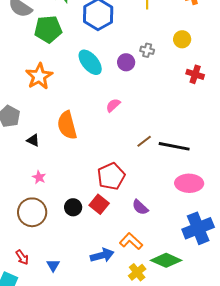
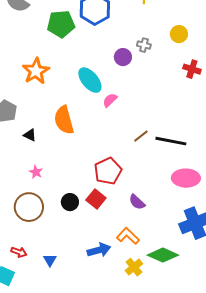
green pentagon: (48, 29) -> (61, 24), moved
cyan ellipse: (90, 62) -> (90, 80), moved
red arrow: (22, 257) -> (19, 252), turned -35

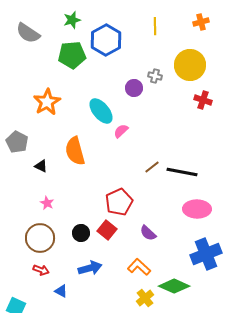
yellow circle: (179, 34) -> (190, 65), size x1.8
blue arrow: (99, 250) -> (90, 268), moved
red arrow: (19, 252) -> (41, 270), moved
blue triangle: (50, 260) -> (61, 291), turned -32

